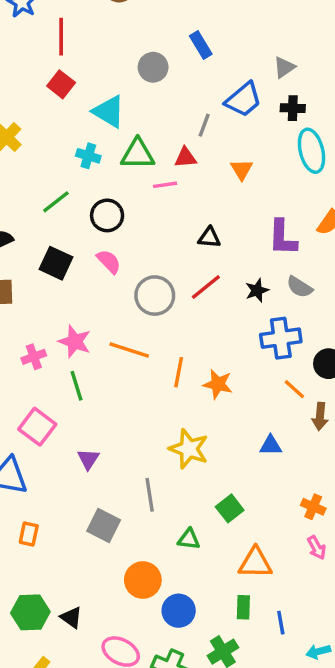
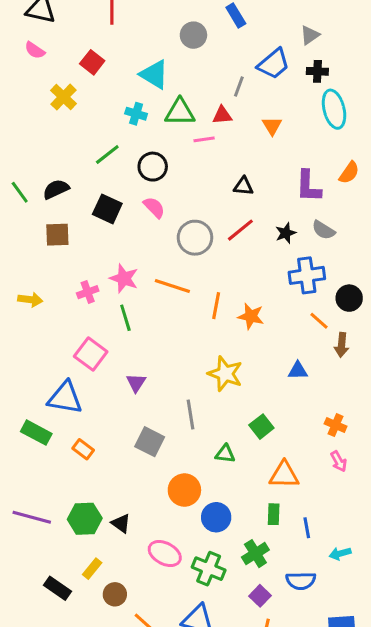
red square: (61, 84) -> (92, 62), moved
orange rectangle: (29, 534) -> (83, 449), turned -65

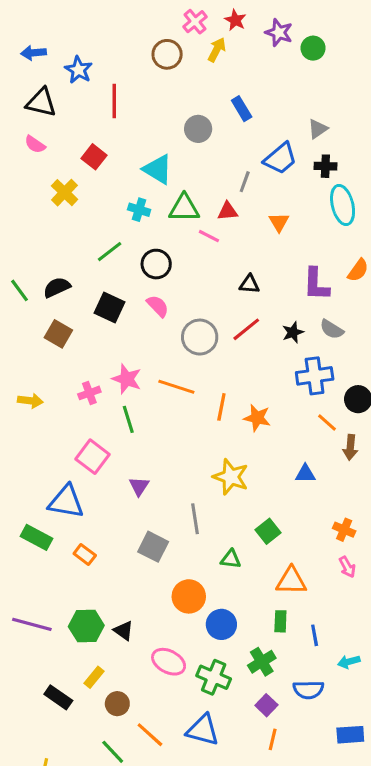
pink line: (204, 139) -> (209, 236), turned 35
brown square: (57, 235) -> (58, 334), turned 32

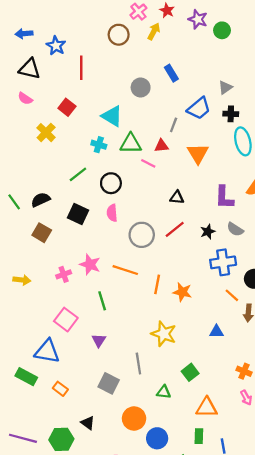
orange triangle: (279, 222) -> (198, 153), size x1.5
pink semicircle: (158, 306) -> (112, 213), turned -140
green line: (128, 419) -> (102, 301), moved
black triangle: (124, 631) -> (88, 423), moved

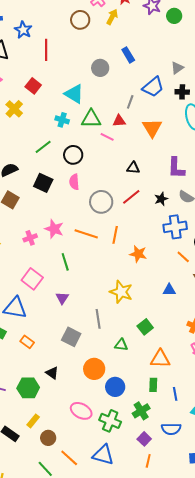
orange line: (157, 284) -> (115, 235), moved

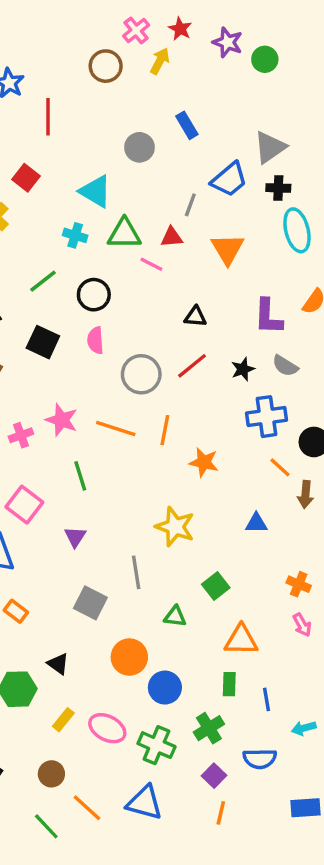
gray triangle: (177, 68) -> (270, 147), size x1.5
yellow rectangle: (33, 421) -> (63, 720), moved

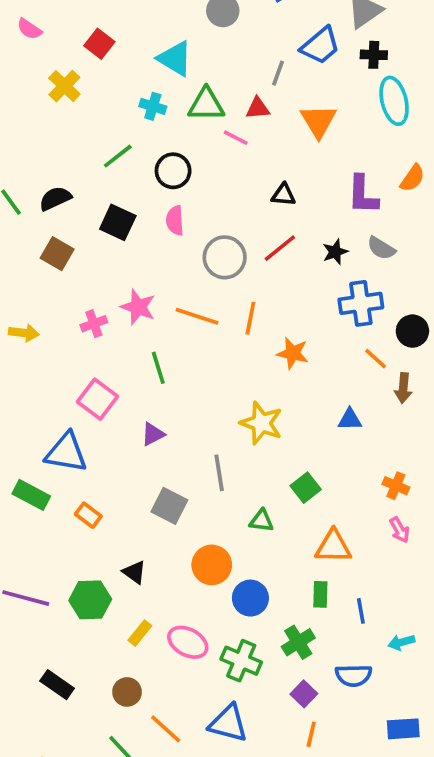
purple triangle: (75, 537) -> (153, 434), turned 30

